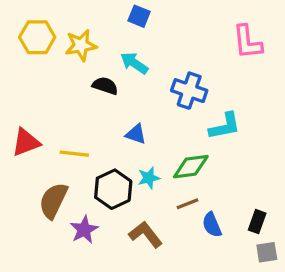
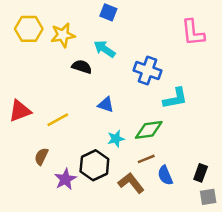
yellow line: (74, 154) -> (58, 120), turned -35
black hexagon: (113, 189) -> (94, 165), moved
brown semicircle: (53, 201) -> (41, 156), size x0.6
brown L-shape: (146, 234) -> (131, 183), moved

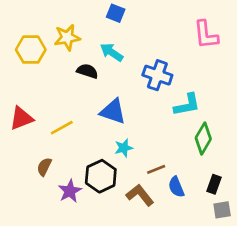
yellow hexagon: (29, 29) -> (31, 50), moved
blue triangle: (106, 105) -> (113, 112), size x1.5
green diamond: (149, 130) -> (203, 138), moved, turned -52

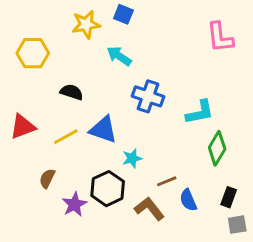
yellow star: (67, 37) -> (86, 24), moved
black semicircle: (87, 71) -> (72, 92), moved
blue cross: (157, 75) -> (148, 96), moved
blue triangle: (113, 112) -> (103, 129), moved

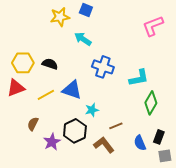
pink L-shape: (220, 37) -> (153, 26), turned 75
yellow hexagon: (33, 53) -> (23, 63), moved
blue semicircle: (188, 200) -> (140, 143), moved

